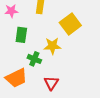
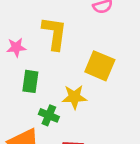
yellow square: (70, 24) -> (100, 66), turned -30

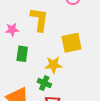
yellow square: (100, 66) -> (72, 43), turned -35
green cross: (49, 115) -> (44, 83), moved

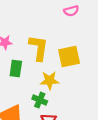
yellow L-shape: (39, 20) -> (39, 48), moved

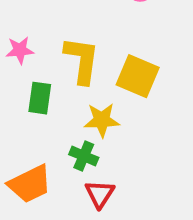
yellow square: (69, 57) -> (138, 76), turned 35

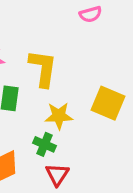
yellow square: (138, 76) -> (108, 103), moved

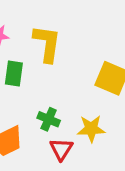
yellow star: (59, 116) -> (91, 129), moved

